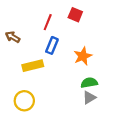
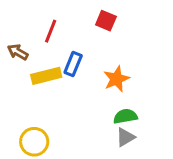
red line: (48, 22) -> (51, 31), moved
yellow rectangle: (33, 66) -> (46, 76), moved

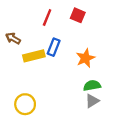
red line: (51, 31) -> (47, 18), moved

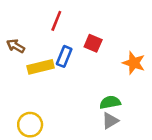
red square: (78, 15) -> (93, 43), moved
orange star: (85, 58) -> (134, 63), moved, turned -30

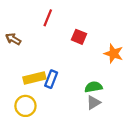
blue rectangle: (64, 56) -> (51, 79), moved
yellow rectangle: (41, 67) -> (34, 78), moved

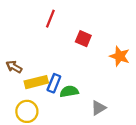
brown arrow: (13, 39) -> (14, 67), moved
green semicircle: (93, 87) -> (69, 91), moved

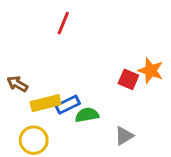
red square: (83, 39) -> (128, 79), moved
blue rectangle: (54, 83) -> (68, 105), turned 42

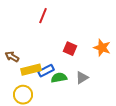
red square: (128, 79) -> (70, 49), moved
gray triangle: (124, 136) -> (82, 78), moved

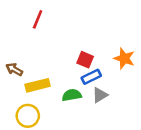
red line: (43, 16) -> (38, 19), moved
blue rectangle: (46, 71) -> (91, 77), moved

